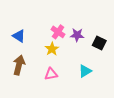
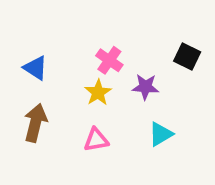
purple star: (77, 35) -> (145, 87), moved
black square: (99, 43) -> (187, 56), moved

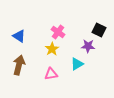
purple star: (145, 87) -> (88, 46), moved
cyan triangle: (161, 134) -> (77, 64), moved

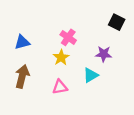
black square: (99, 30) -> (117, 22), moved
blue triangle: (19, 36) -> (22, 42), turned -48

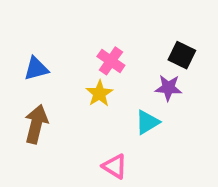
black square: (117, 22) -> (182, 55), moved
pink triangle: (60, 87) -> (115, 166), moved, turned 42

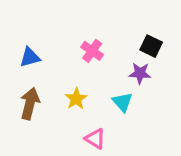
yellow star: (99, 94) -> (76, 99), moved
cyan triangle: (147, 122) -> (122, 102), turned -40

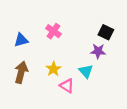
pink cross: (92, 51) -> (53, 31), moved
pink triangle: (95, 139) -> (67, 86), moved

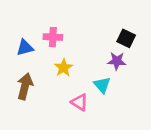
pink cross: (53, 31) -> (53, 37), moved, turned -32
yellow star: (53, 69) -> (64, 68), moved

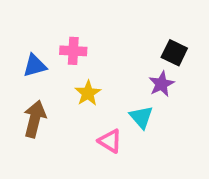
purple star: (117, 61) -> (161, 84), turned -30

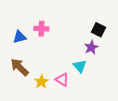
yellow star: (88, 93) -> (41, 82), moved
brown arrow: (35, 119) -> (19, 67), turned -60

